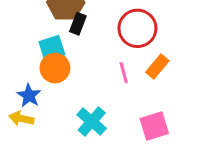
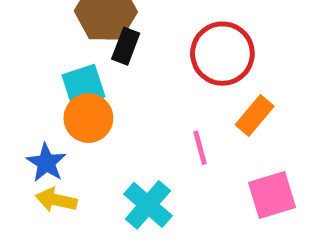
pink line: (124, 73) -> (200, 148), moved
yellow arrow: (21, 118) -> (56, 200), moved
pink square: (154, 126) -> (272, 195), moved

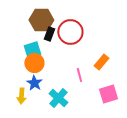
red circle: (222, 54) -> (70, 32), moved
blue star: (46, 163) -> (34, 83), moved
yellow arrow: (56, 200) -> (21, 96), turned -98

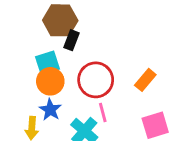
red circle: (70, 32) -> (96, 80), moved
pink line: (79, 75) -> (103, 113), moved

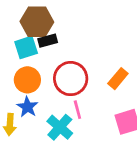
black rectangle: (72, 40) -> (48, 41), turned 54
cyan square: (47, 63) -> (26, 47), moved

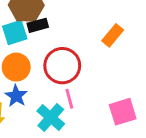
orange rectangle: (118, 79) -> (113, 35), moved

